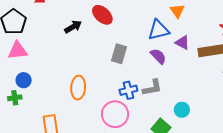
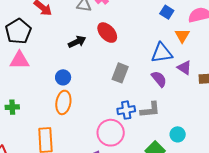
blue circle: (24, 80) -> (63, 77), moved
orange ellipse: (78, 88) -> (63, 102), moved

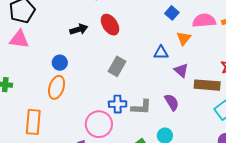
blue triangle: (162, 53) -> (161, 53), size x0.7
purple semicircle: (159, 79) -> (172, 102), moved

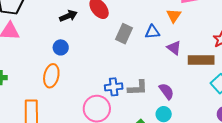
blue circle: (60, 63) -> (61, 47), moved
gray rectangle: (117, 66) -> (124, 34), moved
purple semicircle: (172, 102) -> (166, 91), moved

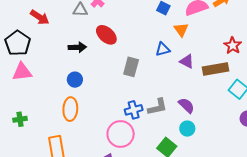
black arrow: (68, 16) -> (77, 47), turned 30
gray rectangle: (124, 34) -> (131, 67), moved

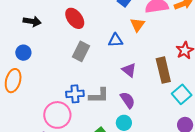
red ellipse: (106, 35) -> (75, 18), moved
purple triangle: (187, 61) -> (129, 70), moved
brown rectangle: (216, 69) -> (163, 70), turned 75

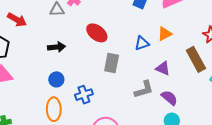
orange triangle: (137, 25) -> (165, 34), moved, turned 42
blue cross: (75, 94) -> (84, 95), moved
gray L-shape: (99, 96) -> (144, 89), moved

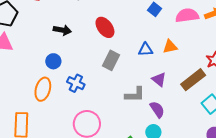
brown rectangle: (196, 59) -> (193, 80), turned 65
blue cross: (84, 95) -> (76, 83), turned 30

